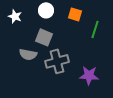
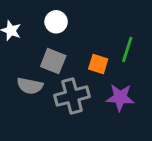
orange square: (75, 14) -> (98, 64), moved
purple star: (89, 75) -> (120, 97), moved

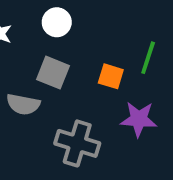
gray cross: (72, 96) -> (77, 143), moved, turned 32

